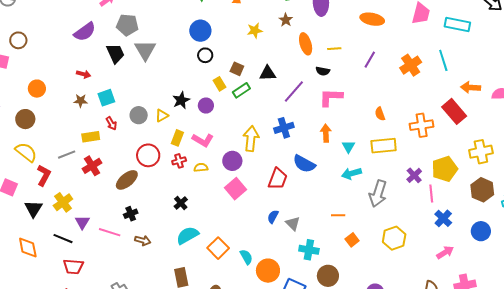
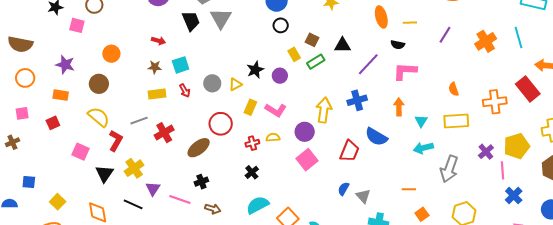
yellow rectangle: (91, 137) -> (157, 94), moved
red cross: (179, 161) -> (252, 143), moved

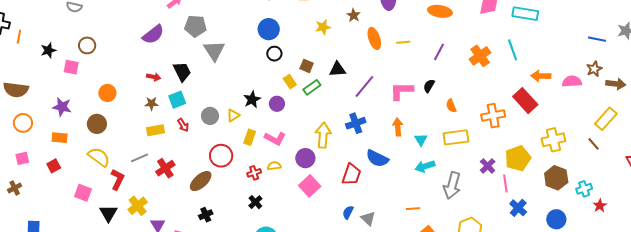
black trapezoid: (191, 21) -> (182, 72), moved
black semicircle: (398, 45) -> (429, 86), moved, turned 112

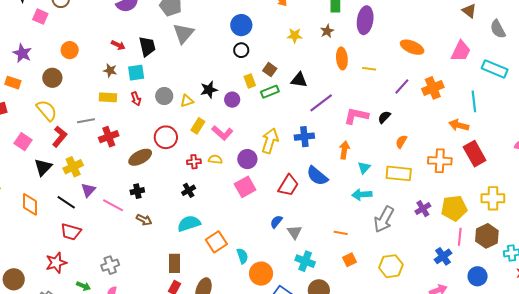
orange cross: (480, 56) -> (433, 88), moved
orange arrow: (541, 76) -> (459, 125), moved
orange semicircle: (451, 106) -> (401, 142), turned 40
pink line: (505, 183) -> (460, 237), moved

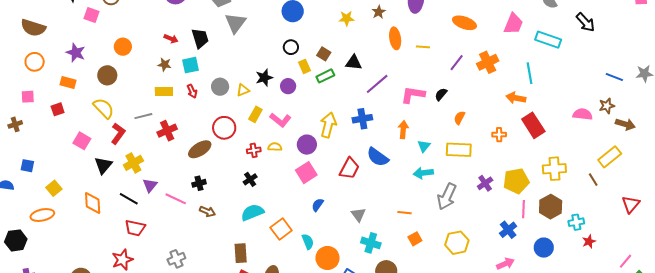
black circle: (241, 50) -> (291, 47), moved
orange cross: (440, 161) -> (499, 135), size x0.6
blue semicircle: (276, 222) -> (318, 205), moved

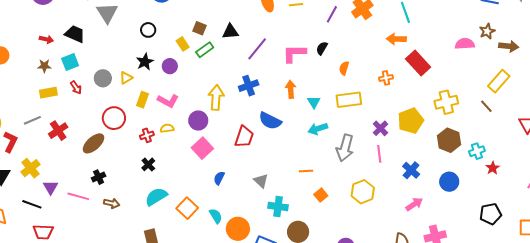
black trapezoid: (200, 38) -> (75, 34), turned -40
black circle: (291, 47) -> (148, 30), moved
pink line: (524, 209) -> (379, 154), moved

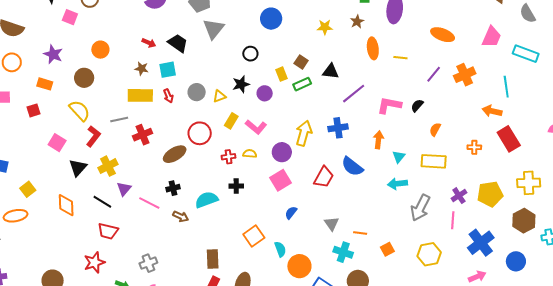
yellow rectangle: (48, 93) -> (140, 95), size x1.4
black cross: (148, 164) -> (236, 186), moved, turned 32
blue cross: (411, 170) -> (481, 243), size x1.5
orange line: (306, 171) -> (360, 233), moved
cyan semicircle: (156, 197) -> (207, 200), moved

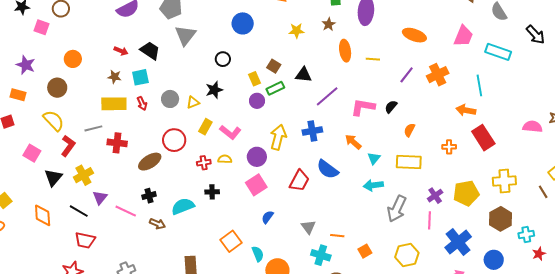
purple circle: (265, 93) -> (257, 101), moved
red cross: (142, 135) -> (117, 143), turned 30
orange arrow: (379, 140) -> (353, 142), turned -54

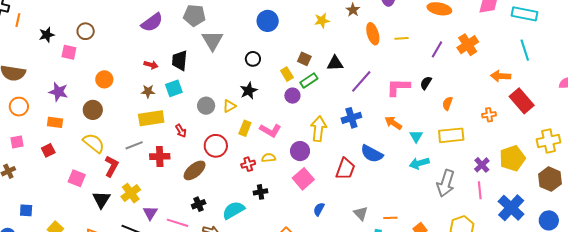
black trapezoid: (150, 51) -> (180, 60), turned -110
cyan line: (479, 85) -> (525, 50), moved
red arrow: (142, 103) -> (181, 131), moved

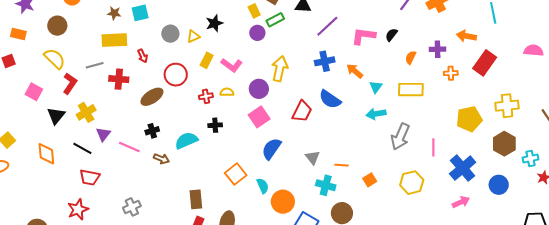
red rectangle: (522, 101) -> (485, 63), turned 70
blue cross: (351, 118) -> (325, 61), moved
purple cross: (482, 165) -> (438, 49), moved, turned 35
blue semicircle: (319, 209) -> (271, 149), size x1.6

